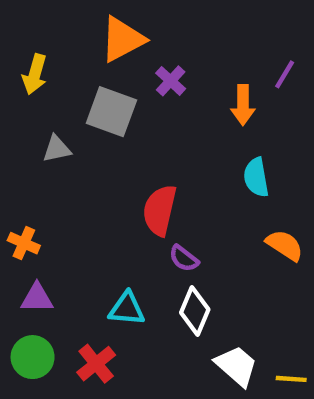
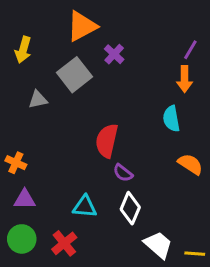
orange arrow: (243, 105) -> (185, 79), moved
gray square: (111, 112) -> (75, 75), turned 32

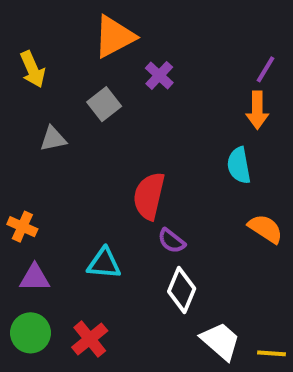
yellow arrow: (23, 50) -> (33, 69), turned -40
gray square: (75, 75) -> (104, 104), size x0.7
cyan triangle: (85, 207) -> (104, 263), moved

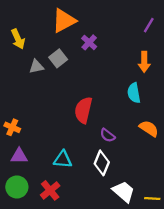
purple line: (265, 69) -> (149, 25), moved
gray triangle: (53, 139) -> (36, 67), moved
purple semicircle: (171, 241) -> (107, 135), moved
cyan triangle: (104, 263) -> (63, 159), moved

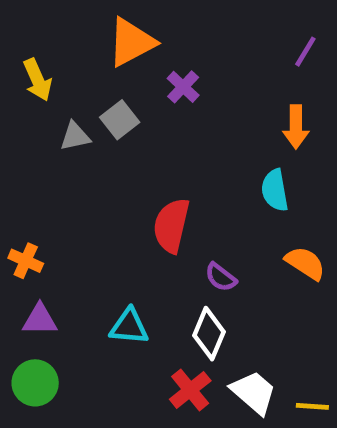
red cross: (50, 190) -> (190, 390), moved

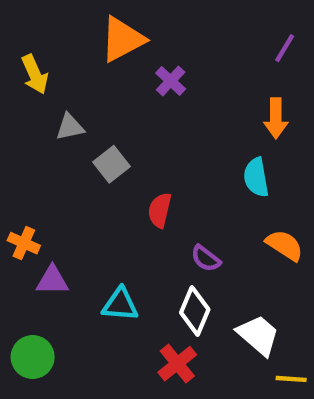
gray square: (120, 120) -> (111, 164), moved
red semicircle: (171, 225) -> (160, 210), size x0.7
purple triangle: (40, 319) -> (52, 280), moved
white trapezoid: (254, 392) -> (258, 335), moved

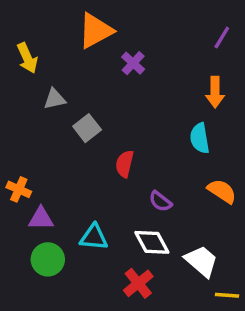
white diamond: (195, 311) -> (152, 242), turned -51
green circle: (33, 357) -> (48, 259), moved

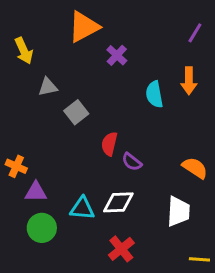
cyan semicircle: (200, 138) -> (154, 94), moved
purple semicircle: (160, 201) -> (132, 162), moved
white diamond: (152, 242) -> (118, 202), moved, turned -64
white trapezoid: (201, 261) -> (178, 211), moved, turned 52

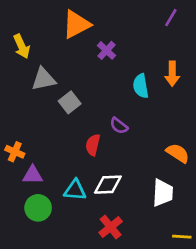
purple line: (195, 33) -> (171, 18), moved
gray triangle: (48, 87) -> (44, 79), size x1.4
red semicircle: (109, 144) -> (93, 145), moved
purple semicircle: (132, 162) -> (119, 126), moved

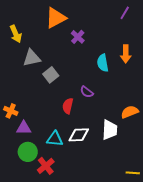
orange semicircle: (178, 153) -> (130, 112), turned -54
white trapezoid: (163, 193) -> (110, 130), moved
red cross: (111, 227) -> (46, 166), moved

